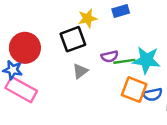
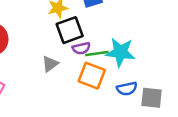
black square: (73, 39) -> (70, 30), moved
orange square: (134, 90) -> (92, 76), moved

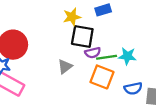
black square: (70, 30) -> (82, 36), turned 30
cyan star: (120, 52) -> (127, 56), size x0.7

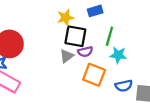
green line: (107, 57) -> (109, 36), moved, turned -66
gray triangle: (65, 67) -> (67, 56), moved

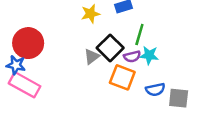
black square: (75, 36) -> (110, 48), moved, turned 35
purple semicircle: (85, 52) -> (132, 57), moved

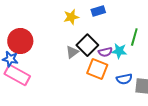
green line: (139, 35) -> (134, 37), moved

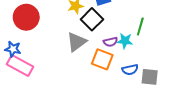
red circle: (20, 41) -> (26, 17), moved
black square: (87, 45) -> (92, 19), moved
gray triangle: (72, 52) -> (77, 42), size x1.5

